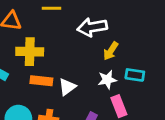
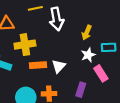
white arrow: (92, 27) -> (56, 19), moved, turned -80

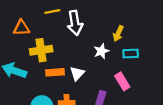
yellow arrow: (87, 33) -> (118, 33), moved
white star: (88, 55) -> (101, 51), moved

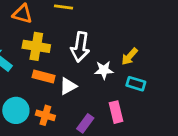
white arrow: (75, 23) -> (80, 47), moved

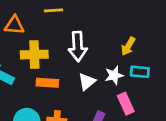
white star: (104, 70) -> (114, 75), moved
white triangle: (68, 86) -> (87, 82), moved

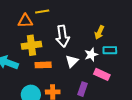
orange triangle: (14, 25) -> (25, 21), moved
pink rectangle: (126, 104) -> (102, 74), turned -35

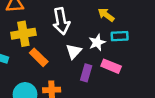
yellow arrow: (99, 32) -> (106, 15), turned 104
orange rectangle: (43, 65) -> (39, 57), turned 49
purple rectangle: (83, 89) -> (86, 73), moved

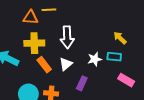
yellow arrow: (106, 15) -> (120, 38), moved
white triangle: (74, 51) -> (66, 64), moved
pink rectangle: (111, 66) -> (126, 80), moved

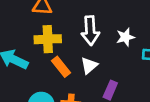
white star: (95, 59) -> (125, 37), moved

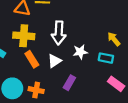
white star: (125, 37) -> (80, 52), moved

